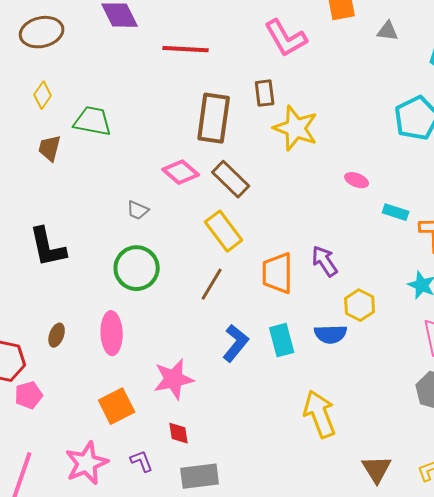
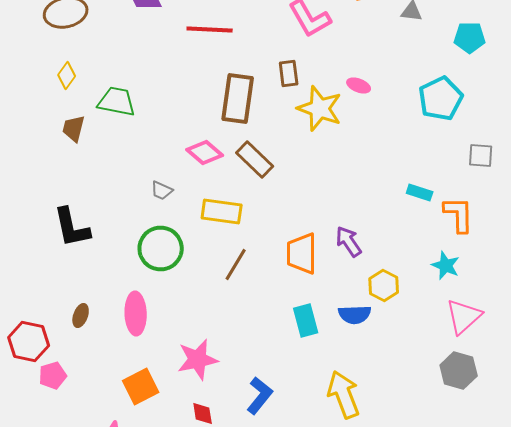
pink ellipse: (357, 180) -> (359, 86), moved
yellow rectangle: (224, 231) -> (222, 212), moved, turned -45
blue L-shape: (236, 343) -> (260, 396), moved

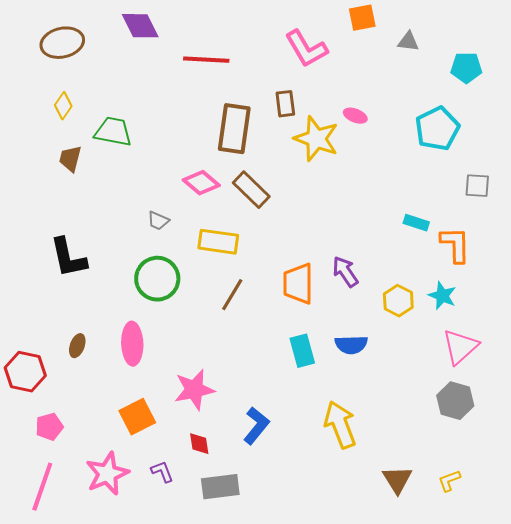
yellow hexagon: (384, 286) -> (398, 301), moved
pink pentagon: (53, 376) -> (49, 427), moved

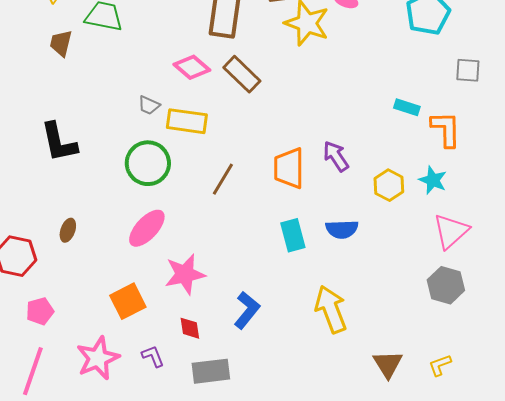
yellow rectangle: (218, 242) -> (187, 121), moved
pink ellipse: (132, 344) -> (147, 228), moved, turned 45

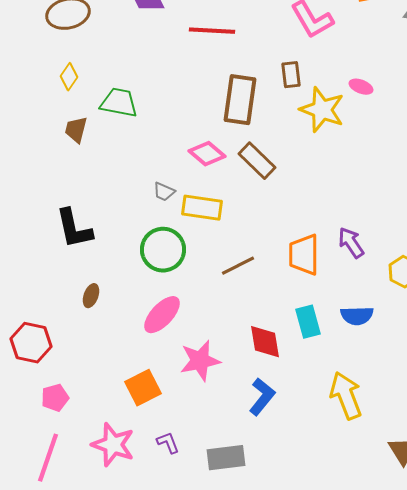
brown line: (223, 179) -> (238, 266), turned 32
brown ellipse: (68, 230) -> (91, 296), moved
red diamond: (190, 328) -> (265, 342), moved, size x1.5
pink star: (98, 358) -> (113, 445), turned -30

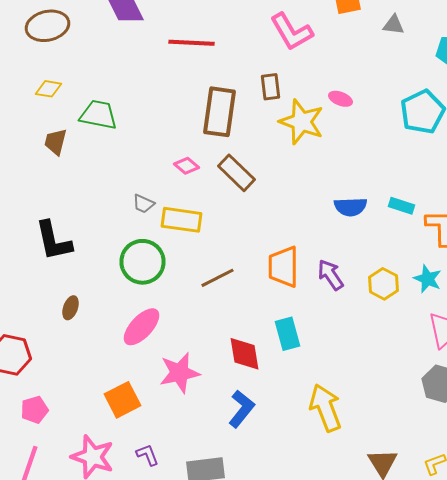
yellow diamond: (69, 77) -> (48, 89), turned 64
pink diamond: (207, 154) -> (186, 166), size x0.7
purple arrow: (351, 243) -> (330, 275), moved
blue semicircle: (357, 316) -> (350, 207), moved

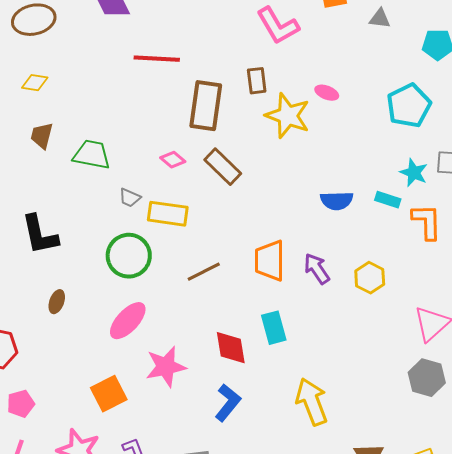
red line: (192, 43) -> (157, 59), moved
green trapezoid: (98, 115) -> (92, 155), moved
cyan star: (428, 279) -> (414, 173), moved

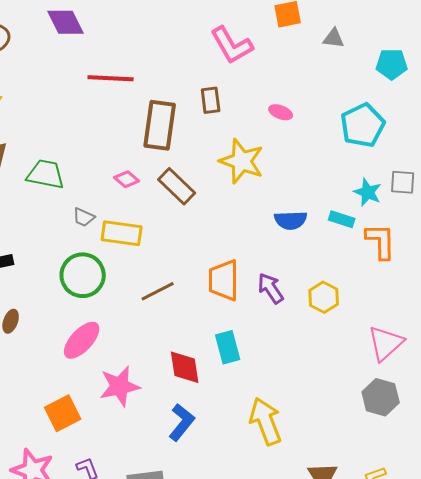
yellow star: (288, 116) -> (242, 161), moved

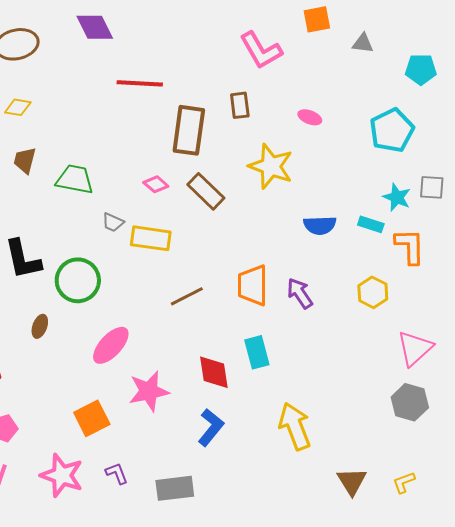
green circle: (83, 275) -> (78, 280), moved
yellow hexagon: (324, 297) -> (373, 292), moved

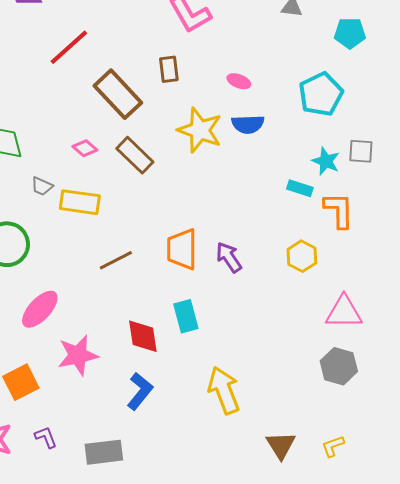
red line: (140, 83) -> (69, 47), turned -45
brown rectangle: (189, 130) -> (118, 94), turned -51
blue semicircle: (320, 225) -> (248, 124), moved
pink triangle: (415, 348) -> (344, 312), turned 42

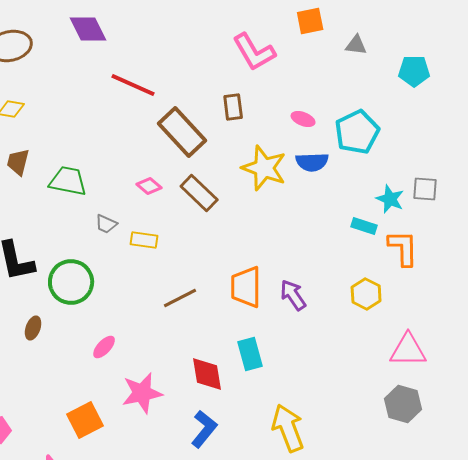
red line: (69, 47) -> (133, 85), turned 66
cyan pentagon: (321, 94) -> (357, 132), moved
yellow rectangle: (80, 202) -> (144, 240), size x0.7
pink ellipse: (40, 309) -> (104, 347), size x0.6

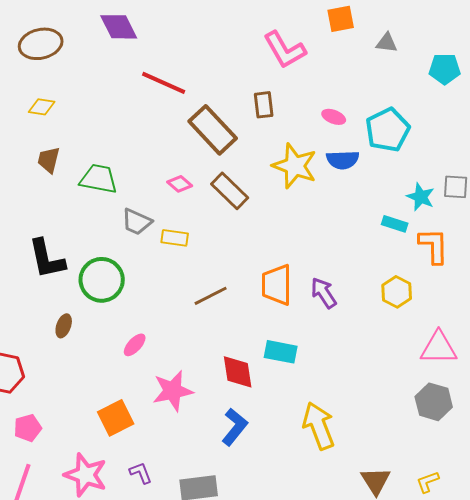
gray trapezoid: (106, 224) -> (137, 222), size x1.4
cyan rectangle: (250, 354) -> (281, 352), turned -64

